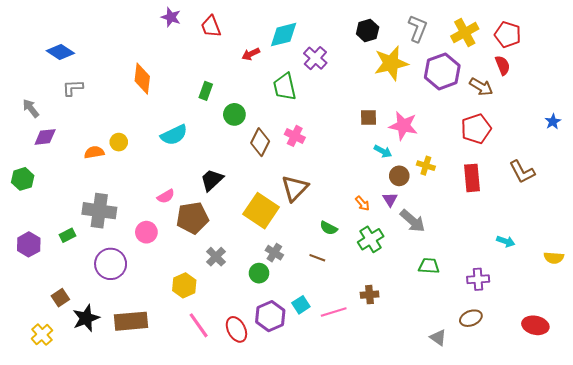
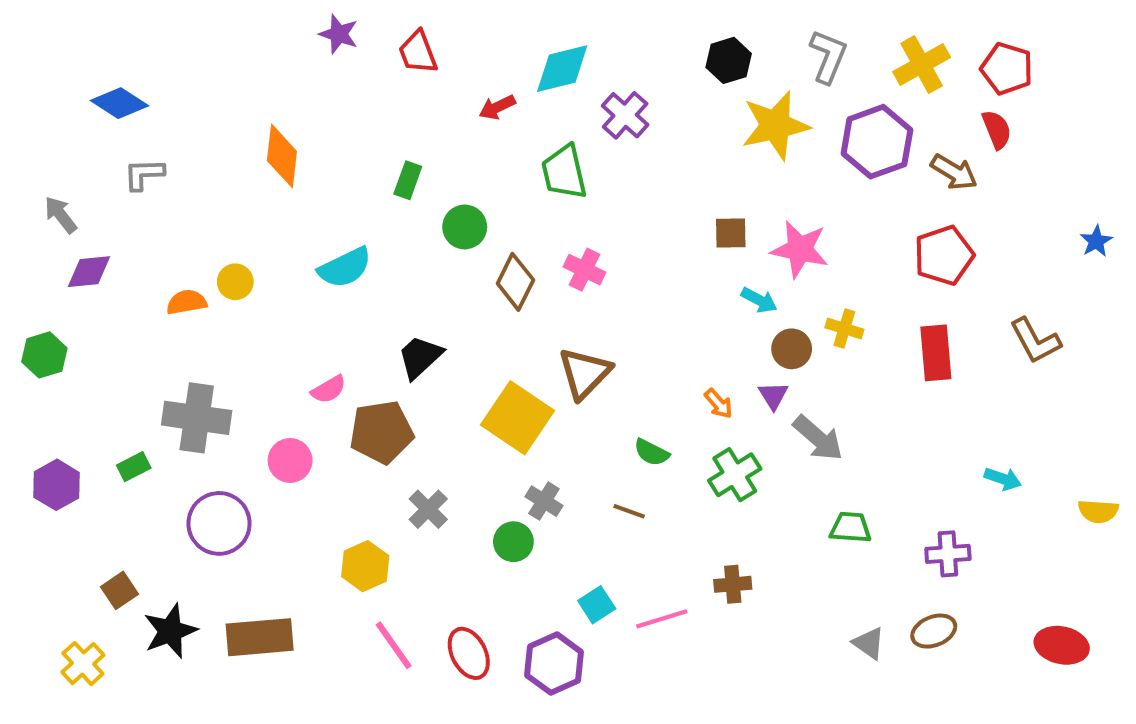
purple hexagon: (270, 316) -> (554, 664), moved
gray triangle: (438, 338) -> (869, 643), moved

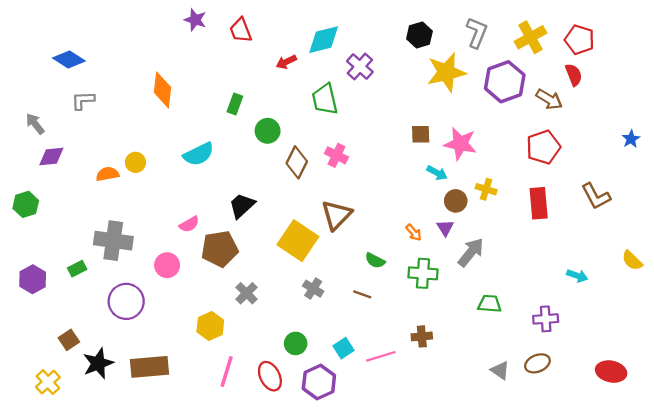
gray arrow: (818, 438) -> (471, 252), turned -92
green cross: (735, 475) -> (423, 273), turned 36
yellow semicircle: (1098, 511) -> (632, 260), moved, turned 40
green circle: (513, 542) -> (296, 343), moved
pink line: (394, 645) -> (227, 372), turned 52

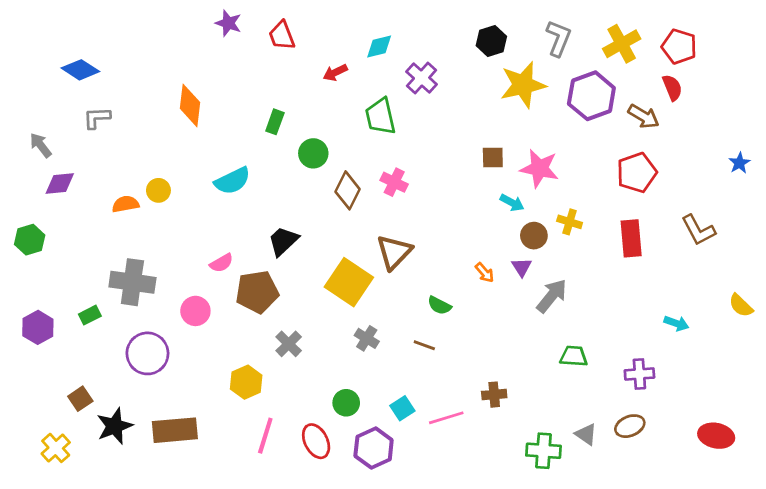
cyan diamond: (324, 40) -> (379, 46), size x0.7
green cross: (423, 273) -> (544, 451), moved

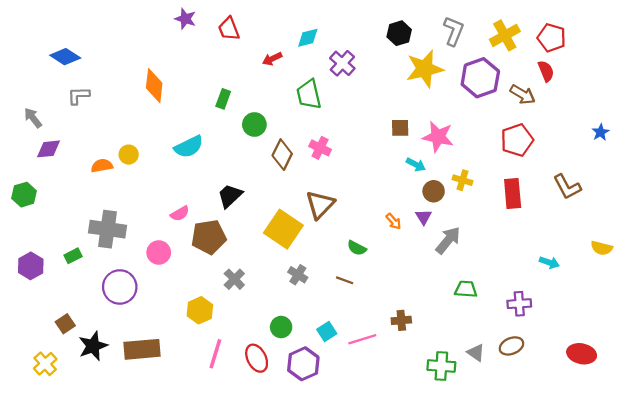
yellow semicircle: (741, 305) -> (602, 248), turned -30

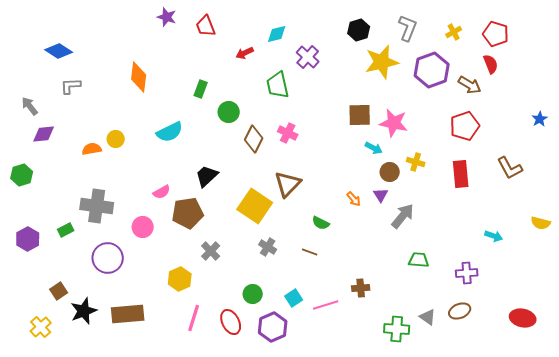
yellow cross: (505, 35) -> (454, 32), size x0.6
brown square: (400, 128) -> (360, 115), size x1.4

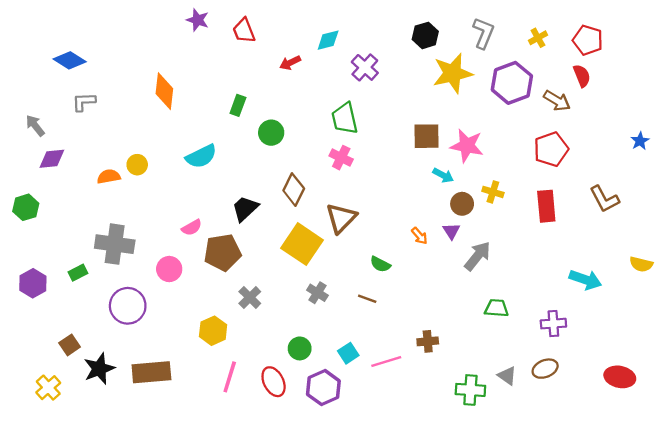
green trapezoid: (278, 85) -> (345, 118), moved
brown diamond: (254, 139) -> (294, 190), moved
cyan arrow: (494, 236) -> (585, 280), size x1.5

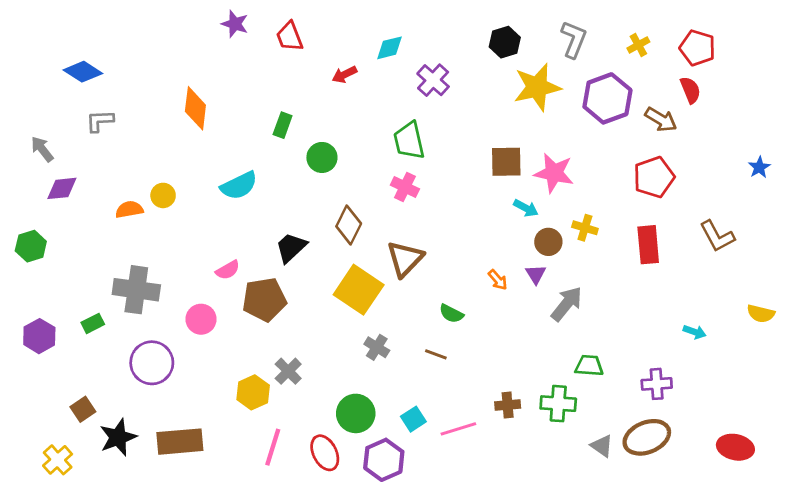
cyan arrow: (585, 280) -> (695, 332), size x0.6
gray cross: (250, 297) -> (288, 371), moved
green circle: (300, 348) -> (356, 413), size x1.4
brown ellipse: (545, 369) -> (647, 437), size x1.5
green cross: (470, 390) -> (558, 404), moved

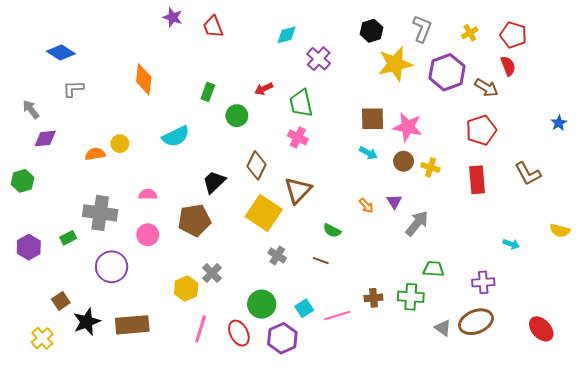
red arrow: (344, 75) -> (264, 89), moved
cyan arrow: (526, 208) -> (368, 153), moved
brown circle: (548, 242) -> (404, 161), moved
pink semicircle: (228, 270) -> (148, 194), moved, turned -150
red ellipse: (735, 447) -> (541, 329), turned 35

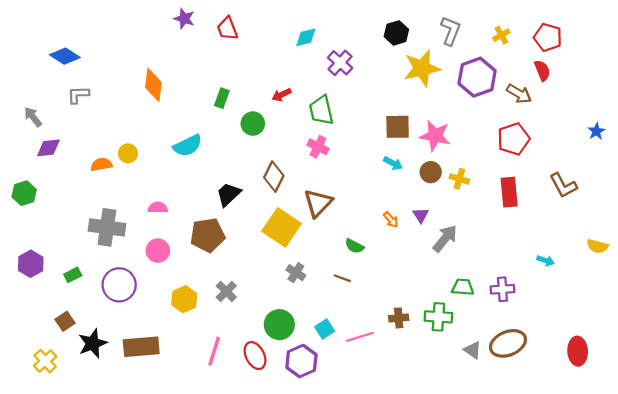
green rectangle: (68, 238) -> (73, 275), moved
purple cross: (483, 282) -> (502, 289), moved
yellow hexagon: (186, 289) -> (184, 299), moved
red ellipse: (541, 329) -> (578, 351), turned 40

